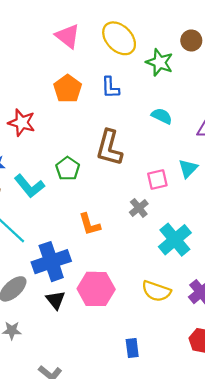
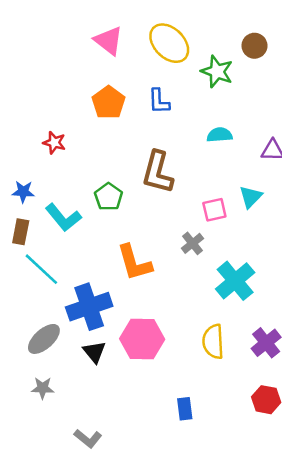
cyan semicircle: (162, 116) -> (220, 135), turned -30
red star: (22, 123) -> (54, 143), size x0.7
orange L-shape: (90, 224) -> (134, 263), size x1.4
yellow semicircle: (156, 291) -> (213, 342), turned 68

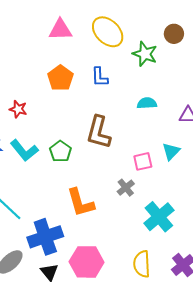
pink triangle: (109, 41) -> (60, 30), turned -40
cyan L-shape: (63, 218) -> (24, 150), moved

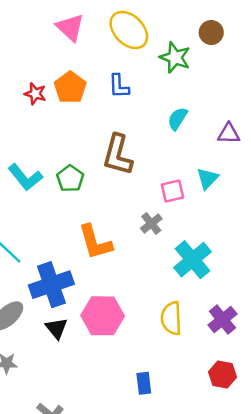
pink triangle: (60, 30) -> (70, 28), turned 45
cyan semicircle: (147, 103) -> (178, 119), turned -54
red star: (18, 109) -> (35, 94), moved

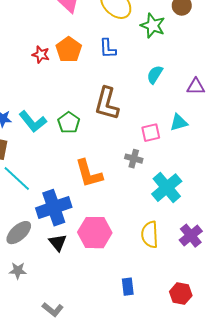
cyan triangle: (207, 179) -> (179, 123), turned 30
gray cross: (151, 223) -> (134, 159), turned -36
red hexagon: (222, 374) -> (181, 294), moved

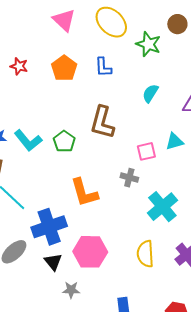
red star: (41, 55) -> (19, 66), moved
gray star: (18, 271) -> (71, 290), moved

